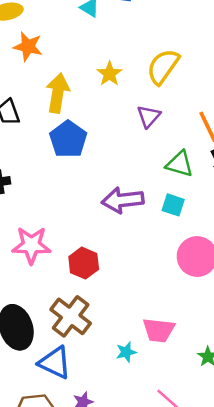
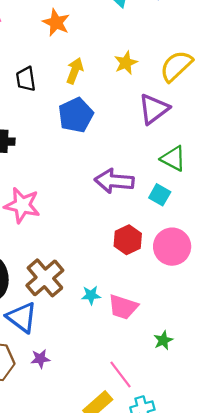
yellow arrow: (58, 93) -> (75, 71), size x0.7
purple triangle: (149, 116) -> (154, 109), size x1.4
red hexagon: (84, 263) -> (128, 240), moved
cyan star: (126, 352) -> (91, 295), moved

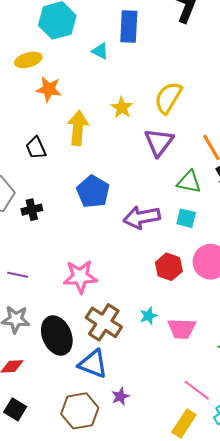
yellow arrow: (75, 71) -> (78, 128), size x1.4
blue pentagon: (76, 115) -> (93, 192), moved
pink star: (22, 205) -> (80, 277), moved
cyan star: (91, 295) -> (148, 316), moved

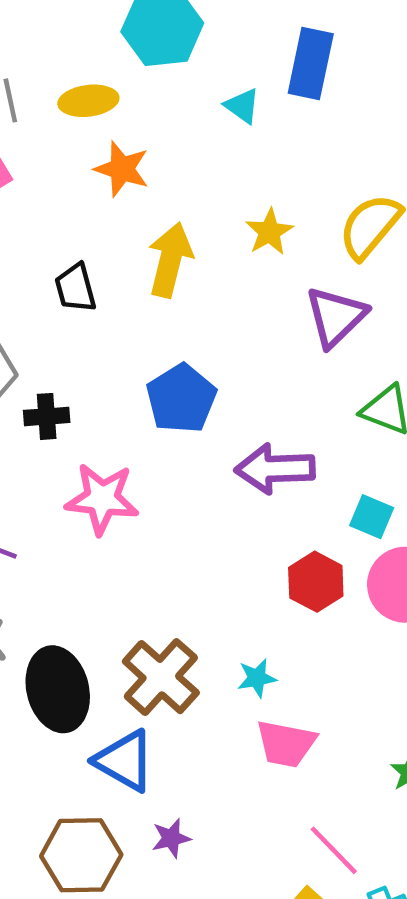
cyan square: (186, 218) -> (372, 517), moved
pink star: (80, 277) -> (102, 499), moved
pink trapezoid: (182, 329) -> (286, 744), moved

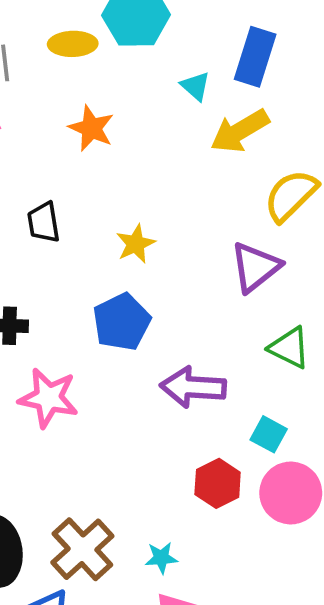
yellow ellipse: (88, 101) -> (73, 44), moved
yellow star: (269, 232) -> (136, 244), moved
yellow arrow: (170, 260) -> (240, 131), moved, turned -140

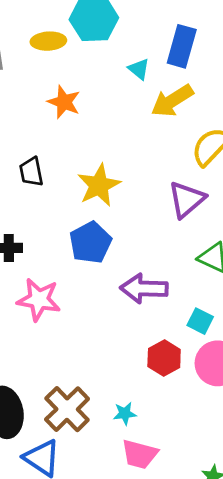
yellow star: (136, 244) -> (99, 185), size x1.5

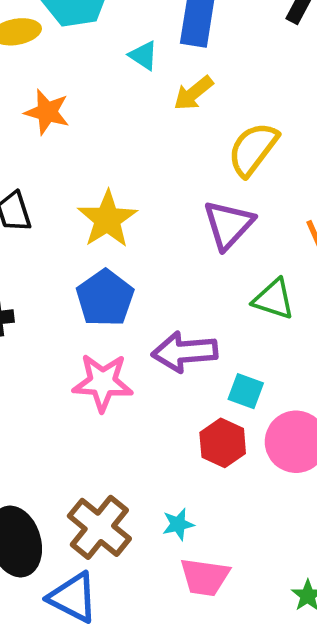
yellow arrow: (172, 101) -> (193, 93), size x0.7
pink star: (39, 300) -> (103, 382), moved
cyan square: (200, 321) -> (246, 391), moved

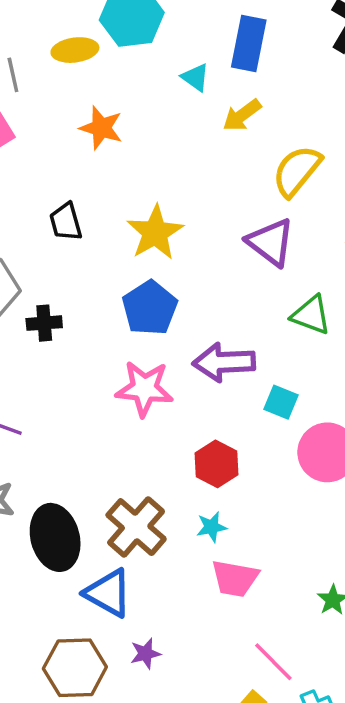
purple triangle: (228, 225) -> (271, 242), turned -38
red hexagon: (223, 443) -> (216, 464), moved

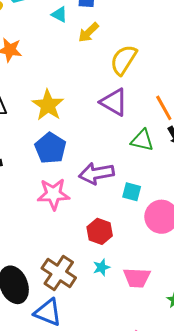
pink trapezoid: (235, 578) -> (137, 278), moved

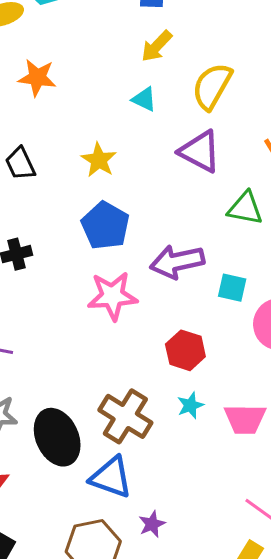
cyan triangle: (59, 14) -> (144, 99), moved
yellow star: (48, 105) -> (99, 160), size x0.7

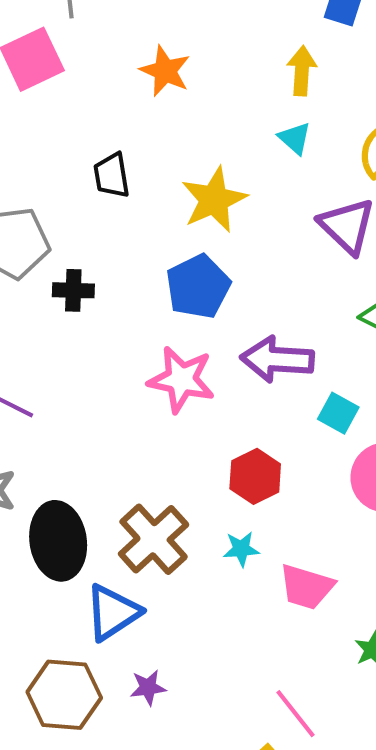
yellow arrow: (157, 46) -> (302, 71), moved, turned 124
yellow star: (99, 160) -> (214, 200), size x1.4
blue triangle: (111, 477) -> (113, 612), turned 51

